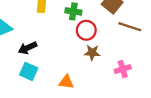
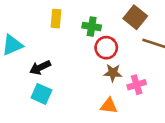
pink cross: (123, 69) -> (137, 85), moved
orange triangle: (66, 82) -> (109, 106), moved

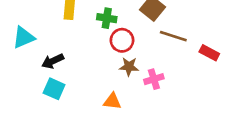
orange triangle: (109, 106) -> (112, 101), moved

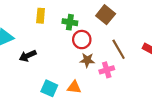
brown line: (173, 36) -> (119, 49), moved, turned 42
cyan square: (54, 89) -> (49, 88), moved

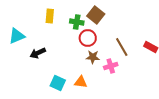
brown square: (106, 15) -> (96, 15), moved

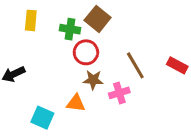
orange triangle: (81, 82) -> (76, 103), moved

